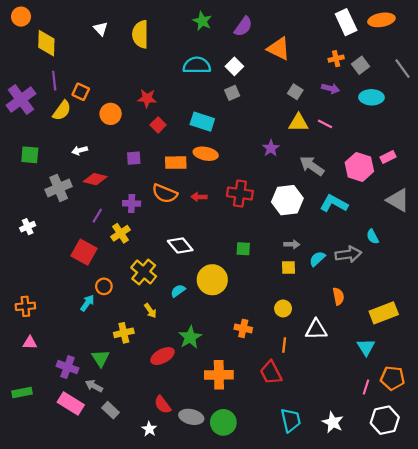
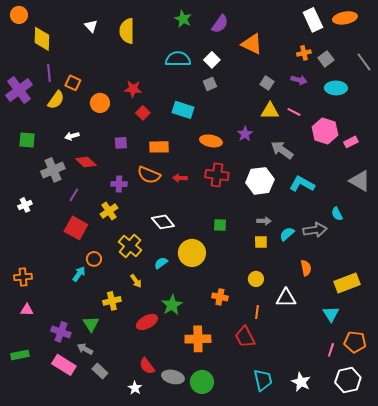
orange ellipse: (206, 154) -> (211, 141), moved
pink hexagon: (359, 167) -> (325, 131), moved
red diamond: (95, 179) -> (86, 162), turned 30
purple line: (97, 216) -> (74, 195), moved

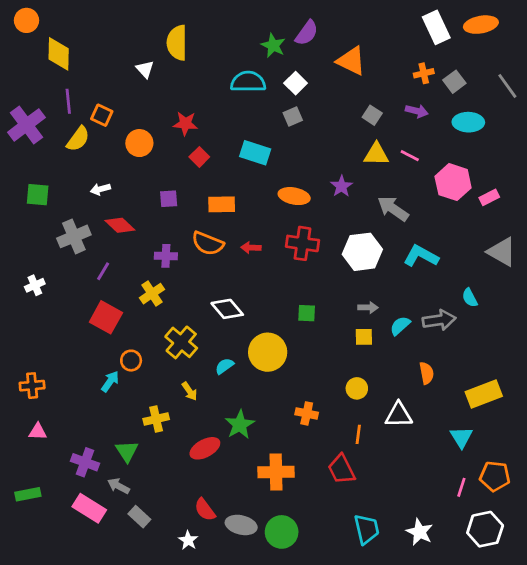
green star: (183, 19) -> (273, 45), moved
white triangle: (91, 26) -> (145, 69), moved

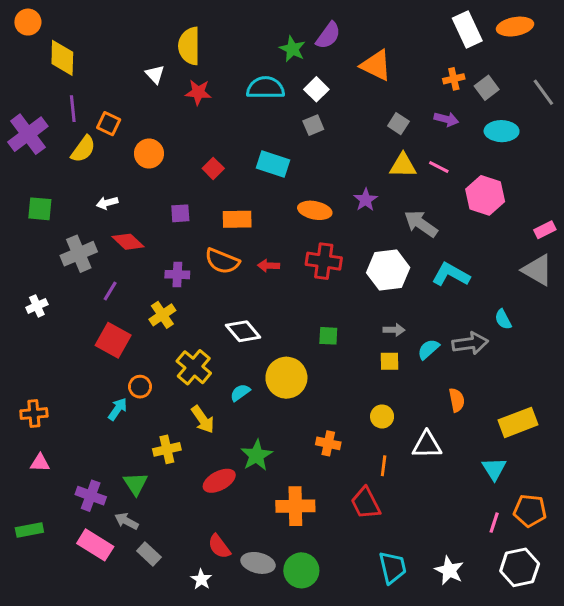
red star: (185, 124) -> (198, 92), moved
pink rectangle: (489, 197) -> (545, 230), moved
yellow arrow: (190, 391) -> (203, 419), size x1.4

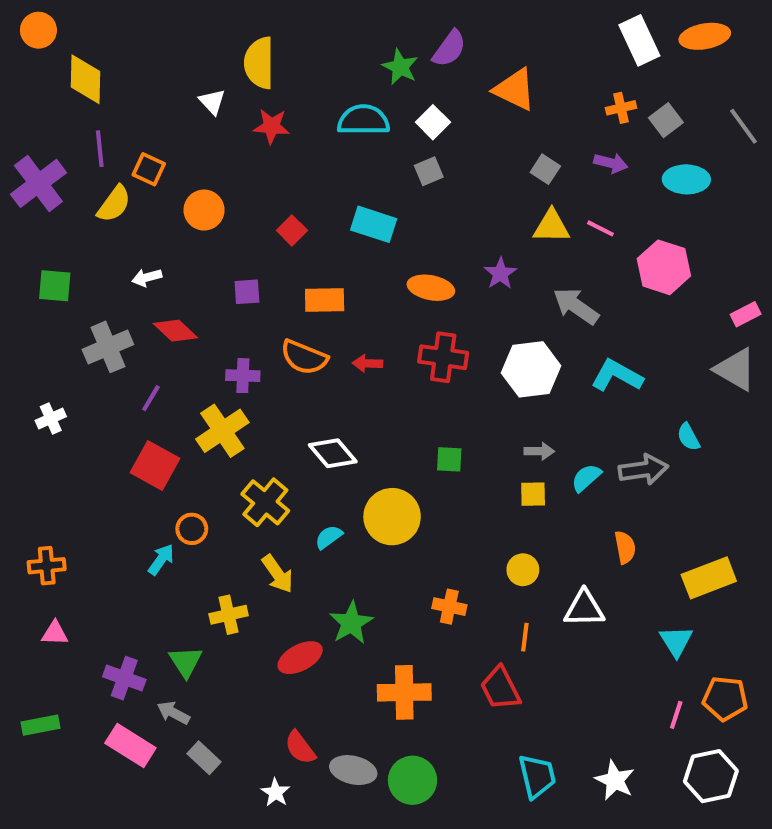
yellow cross: (162, 315) -> (222, 431), size x1.4

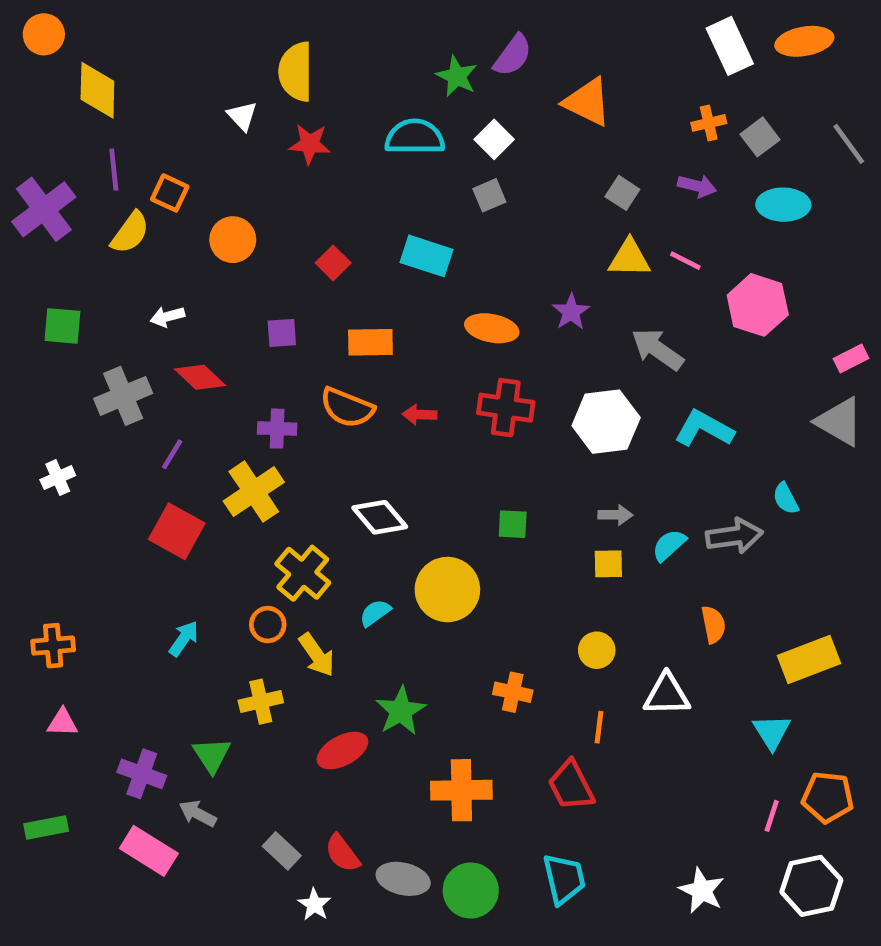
orange circle: (192, 529) -> (268, 625), moved
gray rectangle: (204, 758) -> (282, 851), moved
cyan trapezoid: (537, 776) -> (564, 879), moved

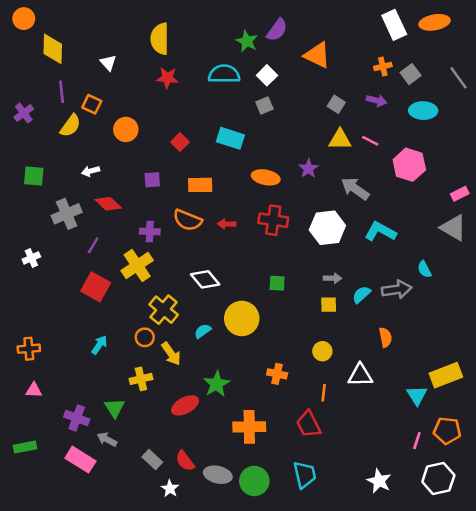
white triangle: (242, 116) -> (108, 63), moved
purple cross: (44, 209) -> (24, 113), size x0.6
yellow rectangle: (809, 660) -> (446, 375), moved

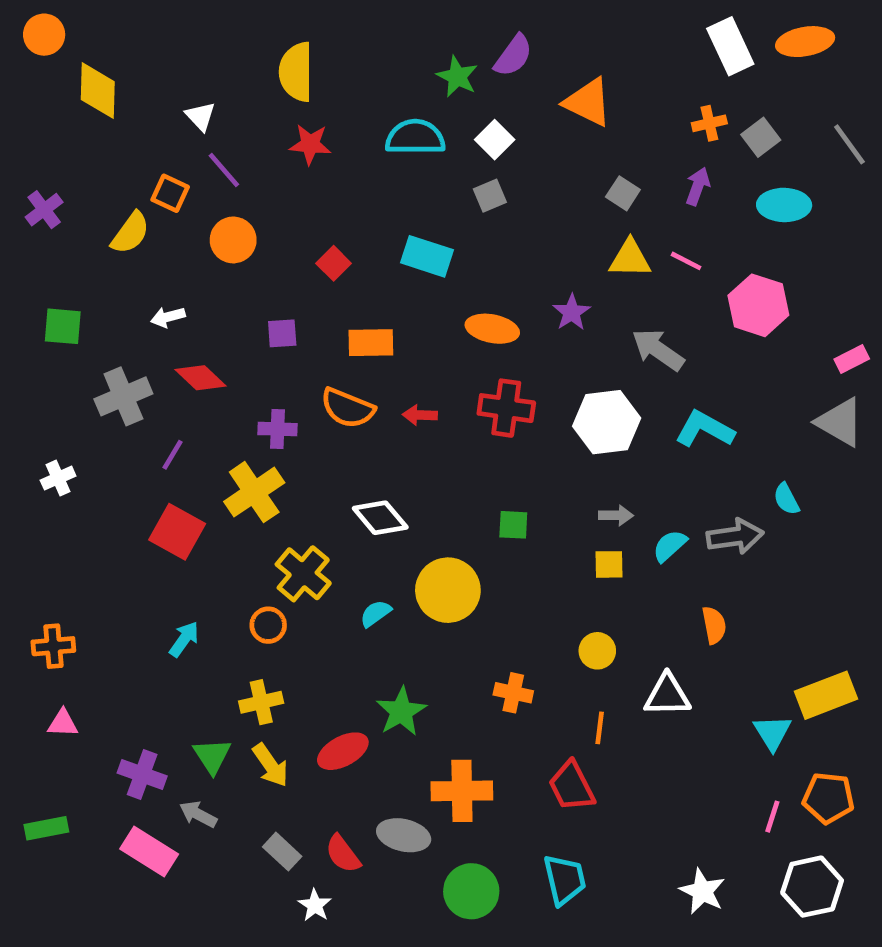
purple line: (62, 92) -> (224, 170), moved, turned -35
purple arrow: (377, 100) -> (698, 186), turned -84
yellow arrow: (171, 354) -> (271, 765), moved
gray ellipse: (218, 475) -> (404, 835), moved

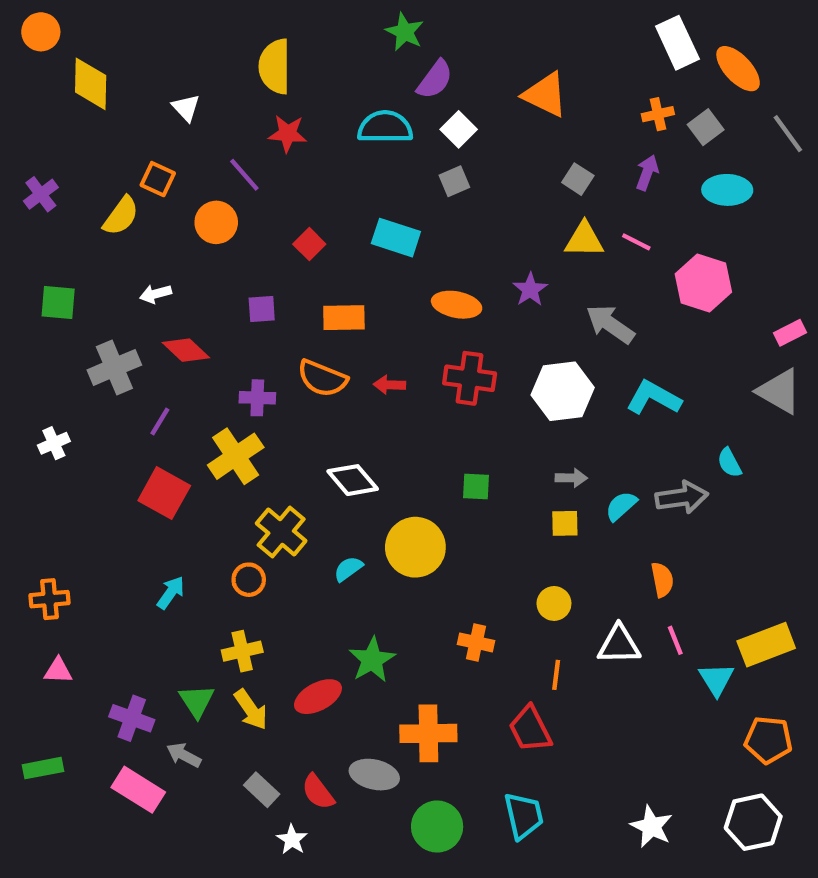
orange ellipse: (805, 42) -> (738, 69), moved, turned 57
purple semicircle: (513, 56) -> (435, 79), moved
green star: (457, 77) -> (405, 32), moved
purple line: (224, 170) -> (244, 175), moved
pink line: (772, 817) -> (675, 640), moved, turned -40

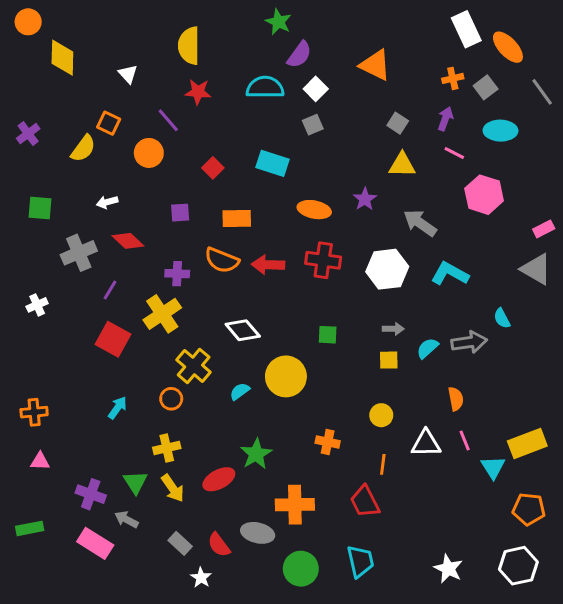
pink line: (636, 242) -> (454, 153), moved
red arrow: (389, 385) -> (268, 265), size x1.5

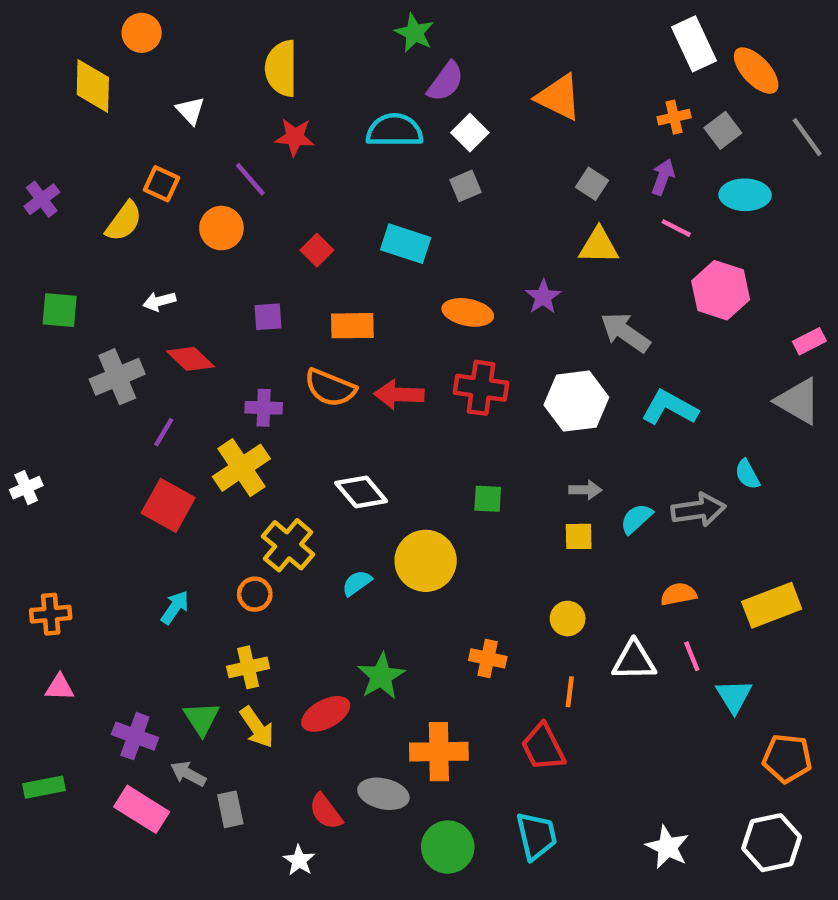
orange circle: (28, 22) -> (142, 33), moved
white cross: (37, 305) -> (26, 488), moved
orange semicircle: (456, 399) -> (678, 594), turned -90
yellow rectangle: (527, 443) -> (772, 605), moved
gray rectangle: (180, 543) -> (230, 809), moved, turned 35

